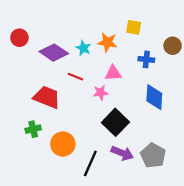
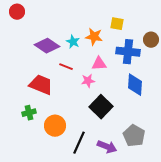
red circle: (19, 38) -> (17, 12), moved
blue cross: (146, 59) -> (128, 52), size x1.6
purple arrow: (122, 153) -> (107, 147), moved

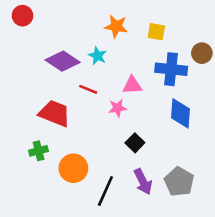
orange star: (94, 37) -> (116, 26), moved
black square: (101, 107) -> (135, 143), size x0.6
purple arrow: (107, 147) -> (143, 182), moved, turned 42

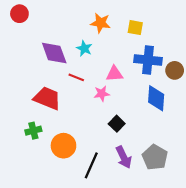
brown circle: (202, 53) -> (175, 70), moved
purple diamond: (63, 61) -> (54, 53), turned 36

